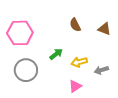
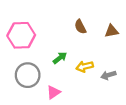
brown triangle: (104, 29) -> (112, 31), turned -32
pink triangle: (75, 86) -> (53, 92), moved

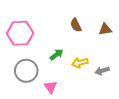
pink triangle: (53, 92) -> (50, 87), turned -32

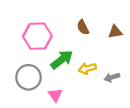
pink hexagon: (20, 33) -> (37, 36), moved
green arrow: (57, 55) -> (62, 60), size x1.5

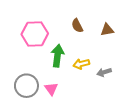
green arrow: (62, 60) -> (58, 56), turned -45
gray circle: (28, 77) -> (26, 86), moved

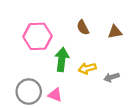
pink triangle: (51, 89) -> (55, 95), turned -32

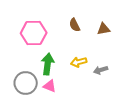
green arrow: (62, 60) -> (48, 64), moved

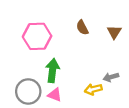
brown triangle: (104, 29) -> (114, 32), turned -48
yellow arrow: (79, 62) -> (93, 89), moved

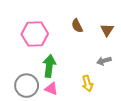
gray arrow: (111, 77) -> (104, 61), moved
yellow arrow: (93, 89) -> (87, 84), turned -91

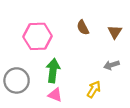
yellow arrow: (87, 84) -> (94, 89), turned -133
gray circle: (27, 86) -> (17, 80), moved

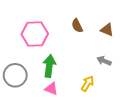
brown triangle: (115, 32) -> (107, 30), turned -40
gray arrow: (111, 65) -> (104, 61), turned 40

